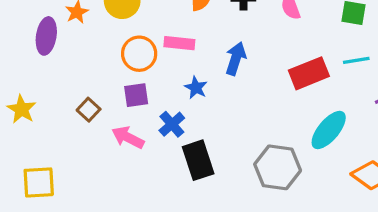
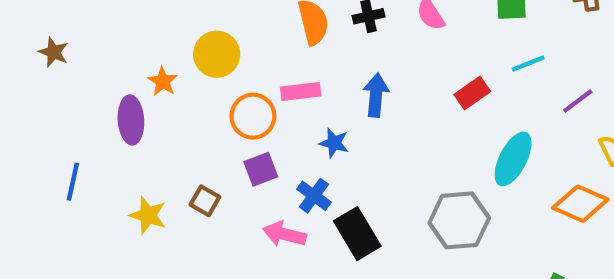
red rectangle: (309, 73) -> (472, 93), size x0.7
yellow star: (21, 109) -> (148, 215), moved
pink arrow: (128, 137) -> (284, 234), moved

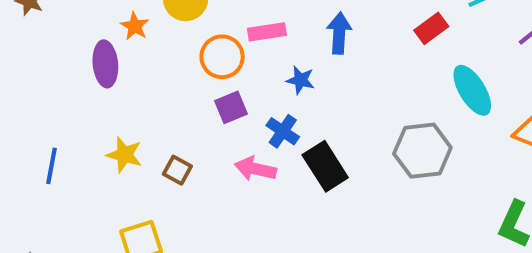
cyan ellipse: (513, 159) -> (472, 90), turned -57
blue line: (73, 182) -> (51, 166), moved
brown square: (205, 201) -> (177, 170), moved

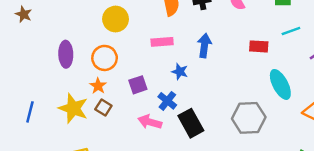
orange star: (135, 26) -> (98, 86), moved
red rectangle: (431, 28) -> (259, 46), turned 36
orange circle: (222, 57) -> (105, 58), moved
yellow star: (124, 155) -> (73, 108), size x1.4
brown square: (177, 170) -> (103, 107), moved

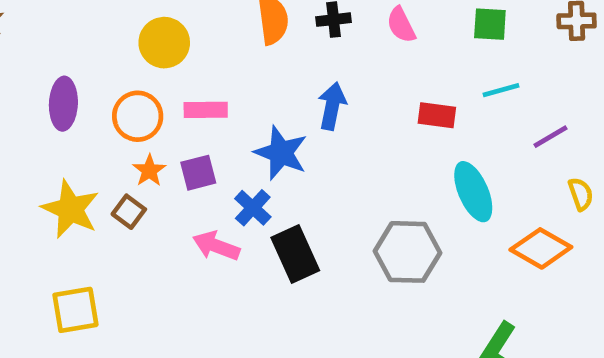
pink rectangle: (162, 42) -> (206, 110), moved
blue star: (180, 72) -> (281, 153), size x1.6
orange star: (98, 86) -> (149, 171), moved

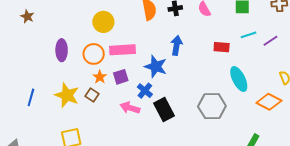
pink rectangle: (206, 110) -> (123, 50), size x1.4
purple line: (550, 137) -> (271, 41), moved

